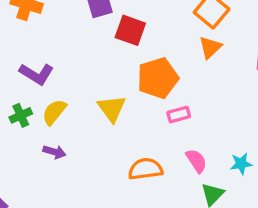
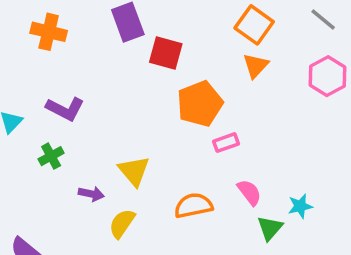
yellow triangle: (112, 109) -> (134, 171), moved
yellow semicircle: (54, 112) -> (122, 223), moved
cyan star: (241, 164) -> (300, 206), moved

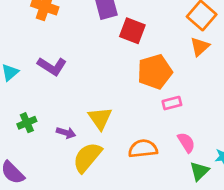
green cross: (51, 156) -> (27, 123), moved
yellow semicircle: (122, 223) -> (87, 157), size x1.4

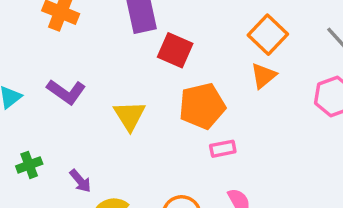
yellow triangle: (100, 118) -> (130, 116), moved
purple arrow: (66, 133) -> (80, 181), turned 30

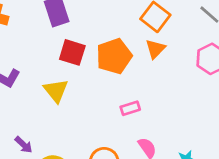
red square: (175, 50) -> (72, 52), moved
orange pentagon: (202, 106) -> (114, 56), moved

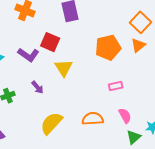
red square: (72, 52) -> (50, 42), moved
purple arrow: (24, 145) -> (37, 87), moved

